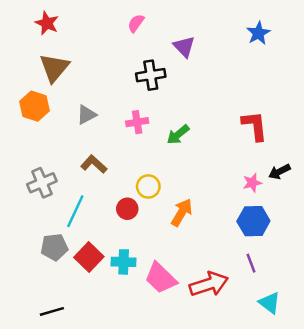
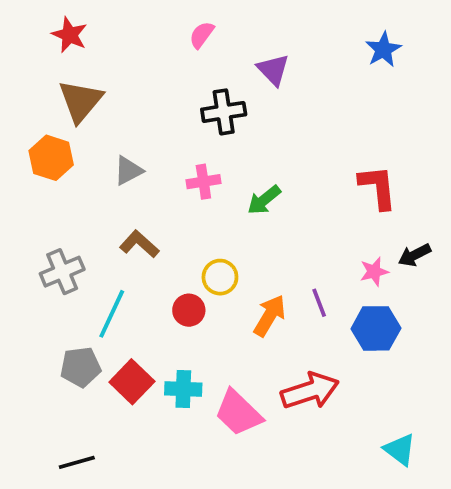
purple line: (251, 263) -> (319, 303), moved
red arrow: (209, 284) -> (310, 391), moved

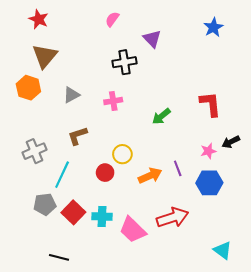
green arrow: (264, 200) -> (161, 116), moved
brown L-shape: (139, 244) -> (77, 136), turned -60
orange arrow: (270, 316) -> (150, 176), turned 35
black line: (77, 462) -> (59, 257), moved, turned 30

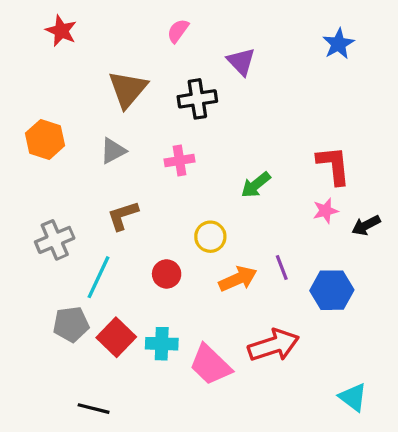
brown triangle: (45, 56) -> (128, 89), moved
pink star: (208, 151) -> (325, 211), moved
yellow circle: (122, 154) -> (210, 237), moved

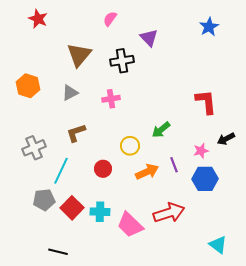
green arrow: (256, 185) -> (161, 130), moved
pink star: (325, 211) -> (201, 151), moved

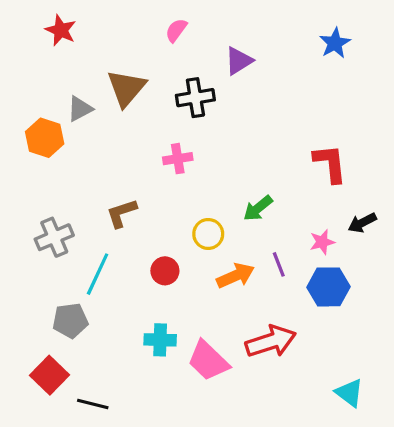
purple triangle: (149, 38) -> (239, 61), turned 42
gray triangle: (70, 93) -> (80, 109), moved
red square: (72, 208) -> (49, 375), moved

